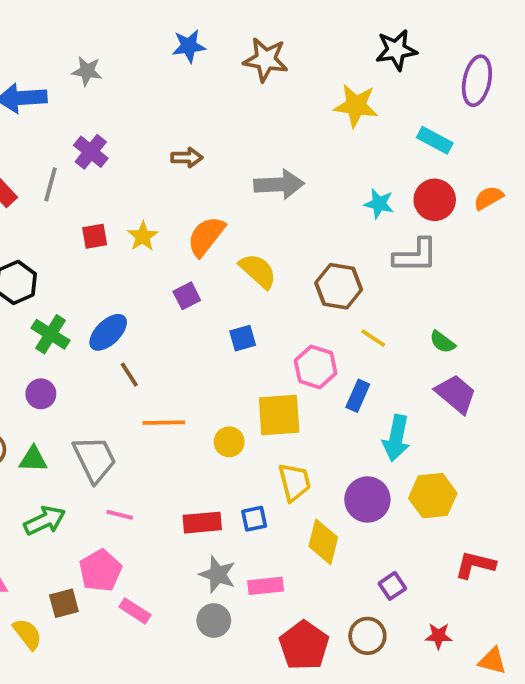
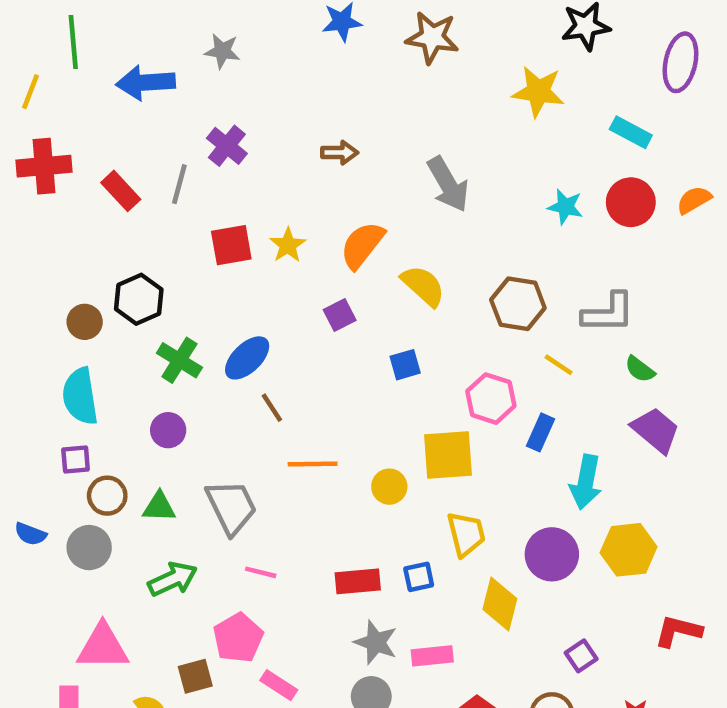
gray arrow: (279, 184) -> (448, 184), turned 63
red square: (95, 236) -> (231, 245), size x1.4
gray L-shape: (415, 256) -> (608, 313), moved

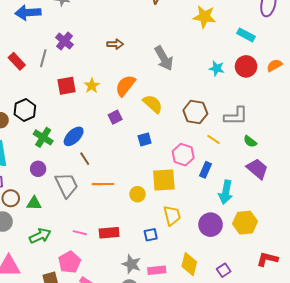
gray trapezoid: (231, 507) -> (67, 185), moved
red rectangle: (358, 581) -> (109, 233), moved
yellow diamond: (500, 604) -> (189, 264), moved

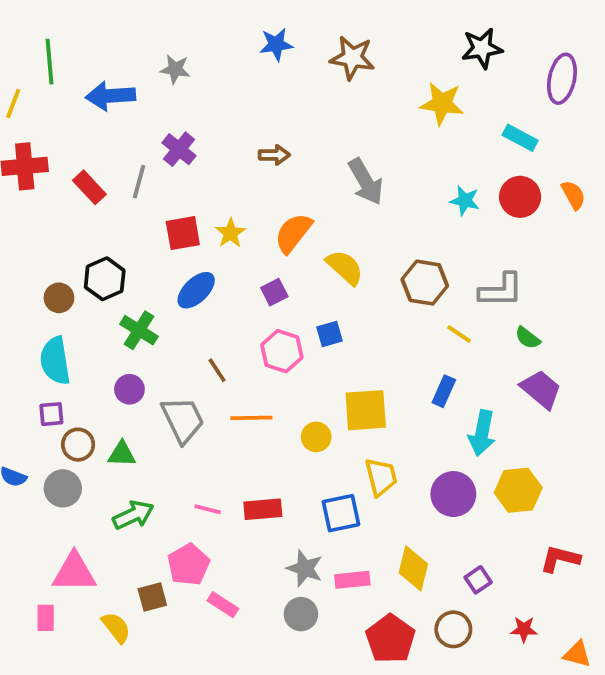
orange semicircle: (274, 65) -> (573, 195), turned 91
blue ellipse: (74, 136) -> (196, 290), moved
pink hexagon: (183, 155) -> (282, 351), moved
blue square: (151, 235) -> (341, 513), size x1.5

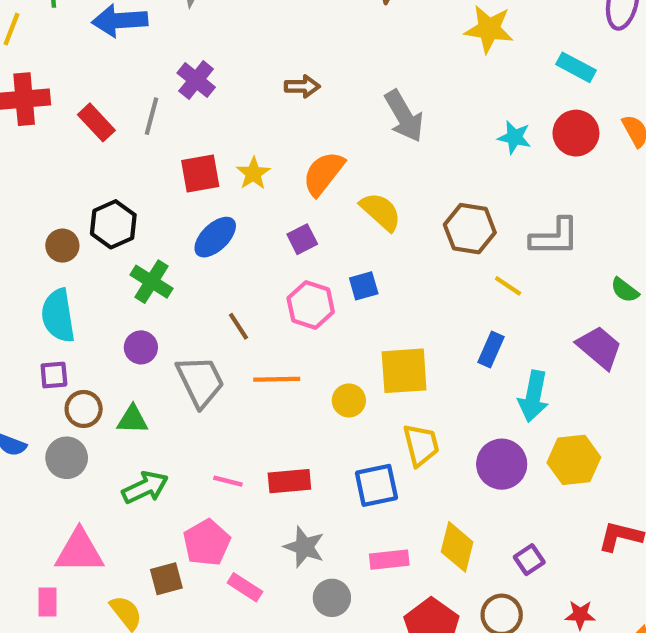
green semicircle: (528, 338) -> (625, 290), moved
gray star: (305, 568) -> (304, 547), moved

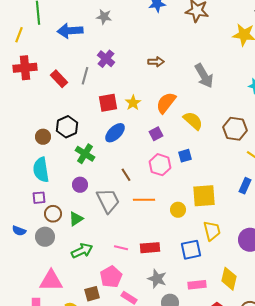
green triangle: (132, 420) -> (76, 219), turned -35

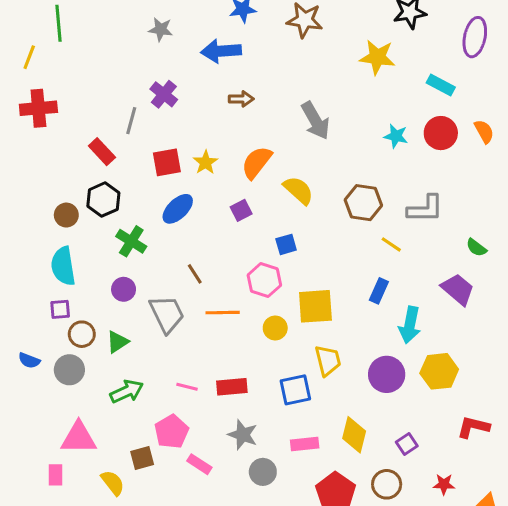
blue arrow: (70, 31) -> (221, 51), moved
red rectangle: (59, 79) -> (102, 152), moved
pink hexagon: (160, 165) -> (264, 280), moved

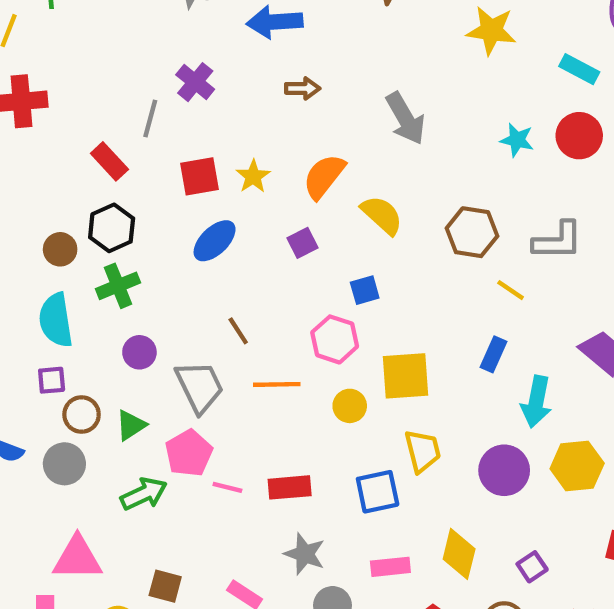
green cross: (131, 241) -> (118, 286), moved, turned 36
pink pentagon: (172, 432) -> (189, 453), moved
brown square: (142, 458) -> (165, 586), turned 30

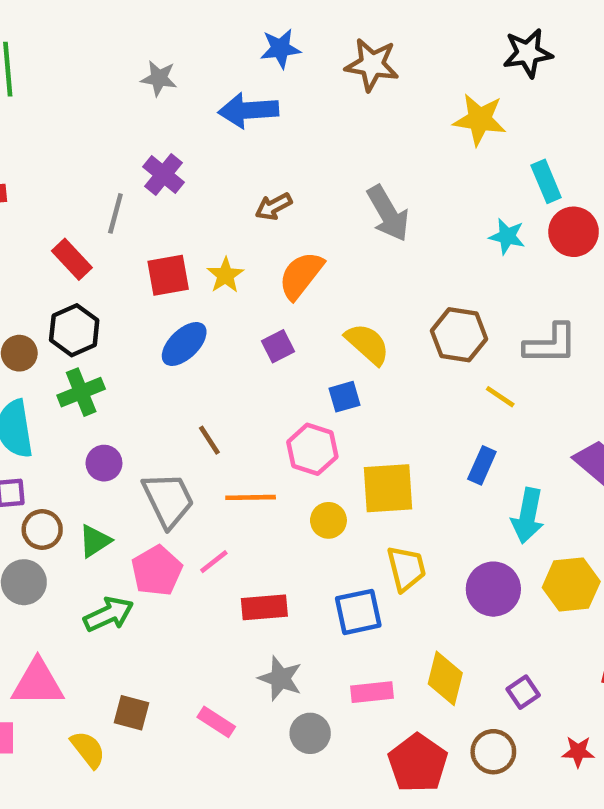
cyan rectangle: (579, 69) -> (546, 181), moved, turned 39
brown arrow: (302, 88) -> (273, 207), moved, turned 152
yellow semicircle: (382, 215) -> (367, 344), moved
pink line: (227, 487) -> (214, 562), moved, turned -52

